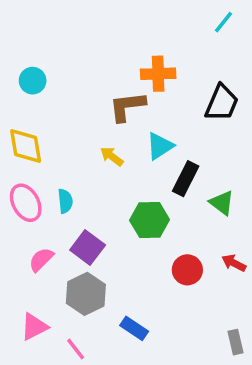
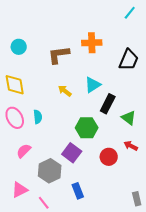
brown L-shape: (127, 106) -> (59, 55), moved
purple square: (88, 247) -> (72, 153), moved
red arrow: (234, 263) -> (131, 146), moved
blue rectangle: (134, 328) -> (78, 191), turned 35

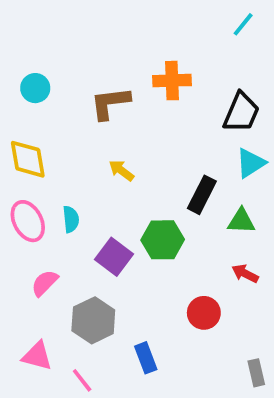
cyan triangle: (93, 85) -> (251, 163), moved
green triangle: (129, 118) -> (241, 221), turned -35
purple square: (72, 153) -> (114, 257), moved
red circle: (109, 157) -> (204, 313), moved
pink triangle: (20, 190) -> (37, 356), turned 42

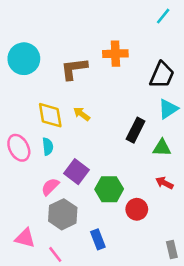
cyan circle: (35, 88) -> (24, 59), size x1.6
yellow diamond: (28, 159) -> (50, 115), moved
green hexagon: (163, 240) -> (109, 189), moved
pink semicircle: (45, 283) -> (50, 187), moved

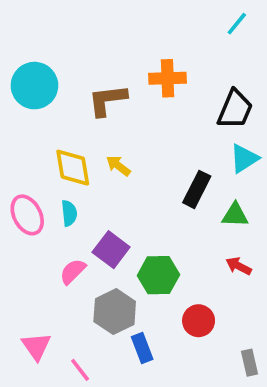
red circle: (137, 209) -> (199, 321), moved
gray hexagon: (63, 214) -> (115, 312), moved
pink triangle: (25, 238) -> (36, 346), turned 40

